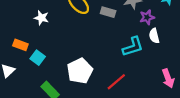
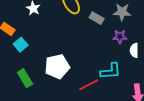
purple star: (147, 17) -> (120, 37), moved
cyan L-shape: (133, 47) -> (111, 71), moved

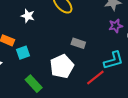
gray rectangle: (97, 18) -> (78, 43), moved
cyan square: (21, 45) -> (23, 53), turned 32

